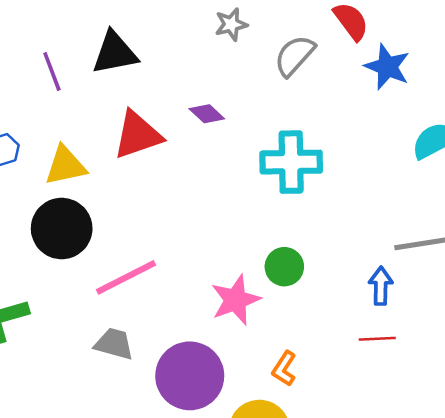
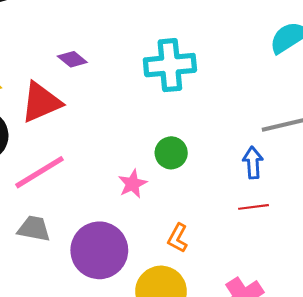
purple diamond: (207, 114) -> (72, 59), moved
red triangle: (138, 135) -> (41, 102), moved
pink star: (235, 300) -> (133, 184), size x0.7

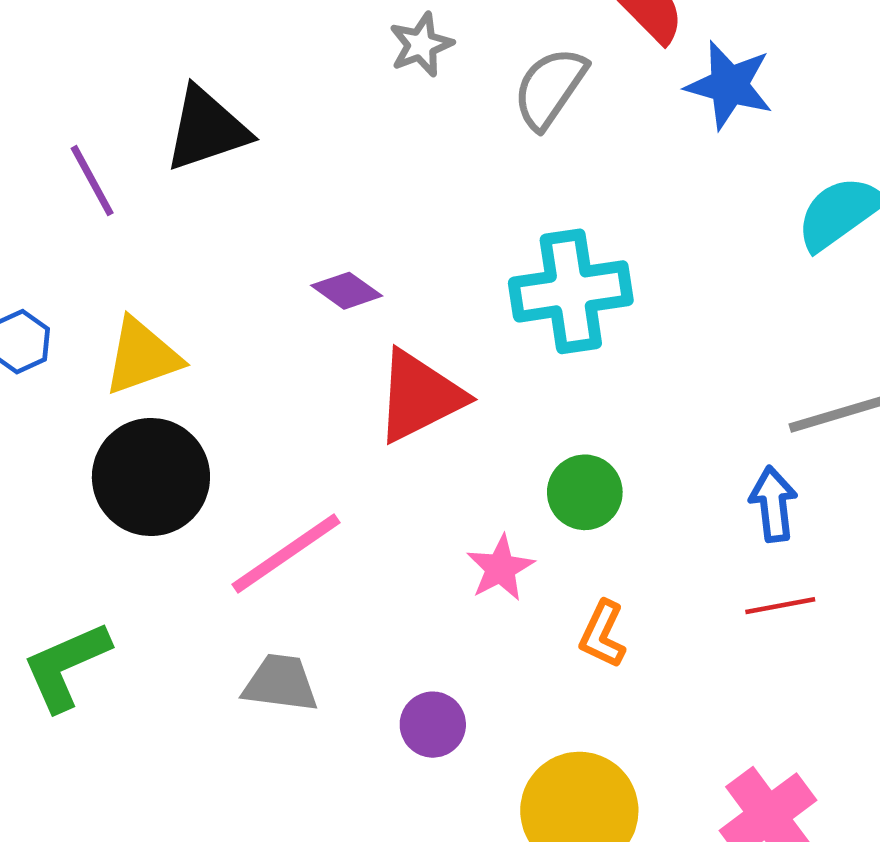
red triangle: (41, 102) -> (420, 396), moved
orange L-shape: (178, 238) -> (603, 634), moved
purple circle: (99, 250) -> (433, 725), size x0.5

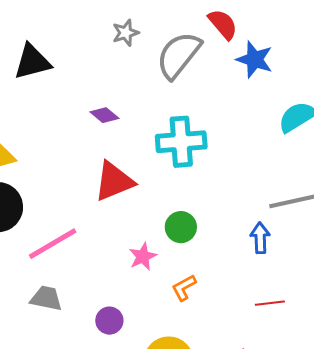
gray semicircle: (550, 88) -> (179, 55), size x1.4
purple diamond: (347, 291) -> (104, 115), moved
red line: (780, 606) -> (270, 303), moved
orange L-shape: (603, 634) -> (184, 288), turned 32

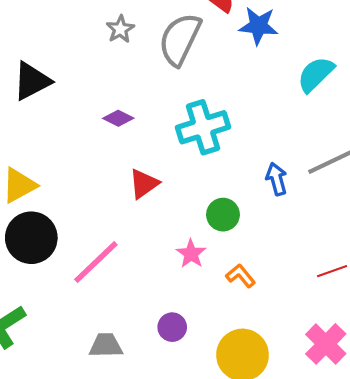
red triangle: (114, 181) -> (144, 184), size x0.7
blue arrow: (260, 238) -> (277, 179), moved
orange L-shape: (184, 288) -> (241, 276), turned 92
gray trapezoid: (46, 298) -> (106, 345), moved

